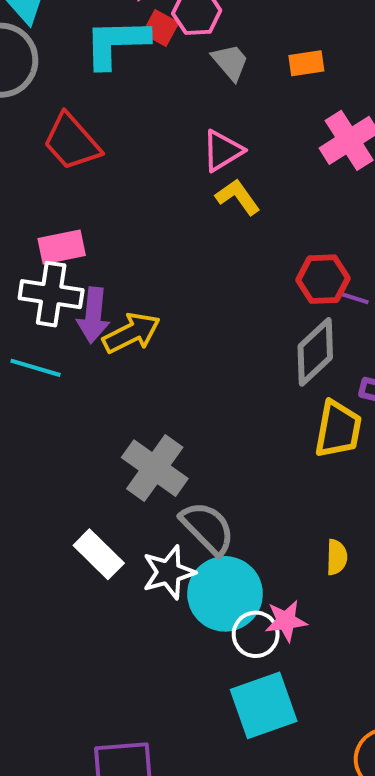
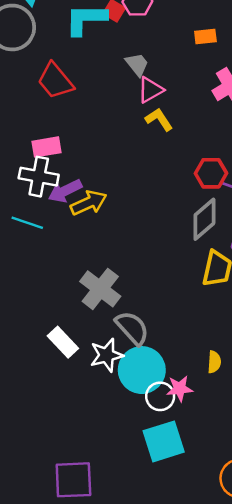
gray trapezoid: (230, 62) -> (137, 64), moved
purple arrow: (93, 315) -> (65, 191), turned 56
yellow semicircle: (337, 557) -> (214, 362), moved

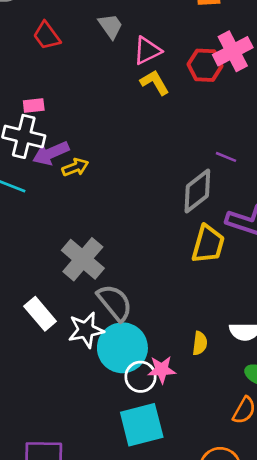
gray trapezoid: (137, 64) -> (111, 26), moved
red trapezoid: (55, 81) -> (47, 36), size x0.7
pink rectangle: (47, 147) -> (34, 105), size x0.7
red hexagon: (211, 173) -> (205, 65), moved
yellow arrow: (89, 203) -> (75, 167), size x0.7

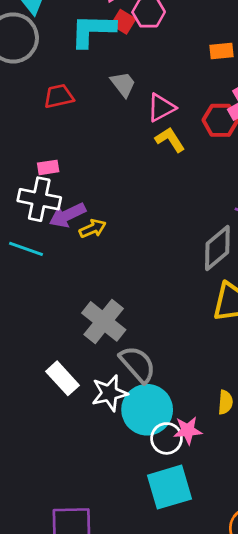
red trapezoid: (47, 36) -> (59, 96), turned 116

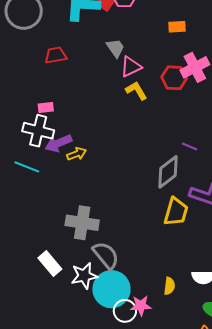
gray trapezoid: (123, 84) -> (115, 48), moved
gray cross: (104, 321) -> (82, 223), turned -32

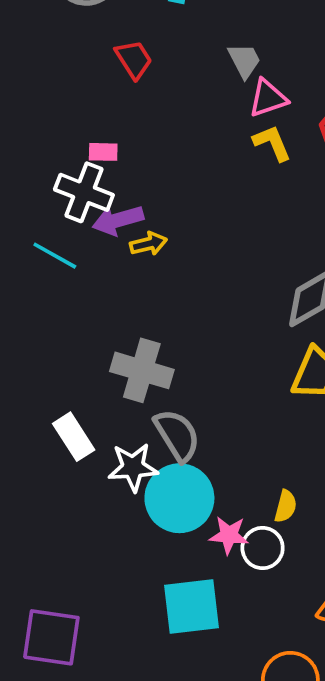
red trapezoid: (56, 55) -> (134, 59), turned 60
white circle: (125, 311) -> (263, 548), moved

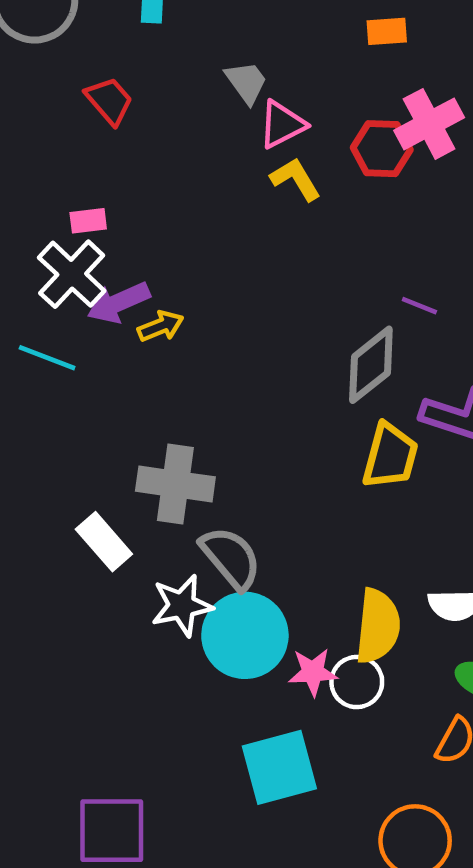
white cross: (84, 192) -> (72, 274), turned 30
white rectangle: (74, 437) -> (104, 542), moved
yellow semicircle: (286, 506) -> (378, 626), size x1.8

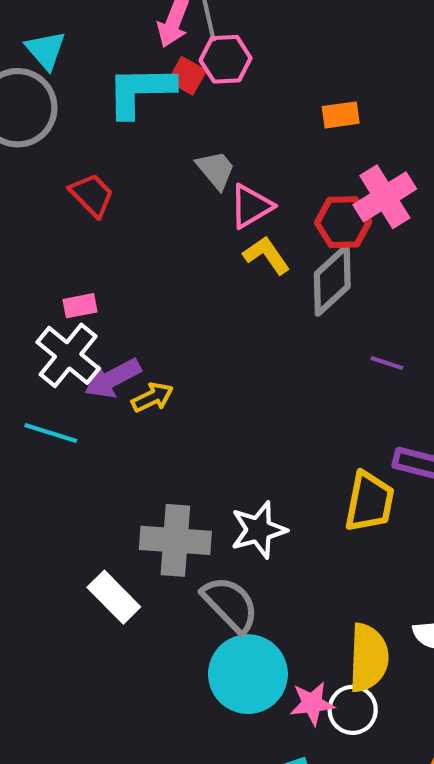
gray diamond: (371, 365) -> (332, 280), moved
white star: (182, 605) -> (259, 530), moved

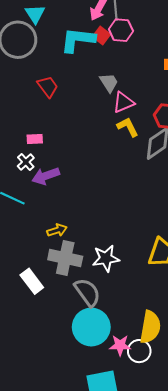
white cross: (68, 355) -> (26, 162), size x0.6
yellow arrow: (152, 397) -> (57, 230), moved

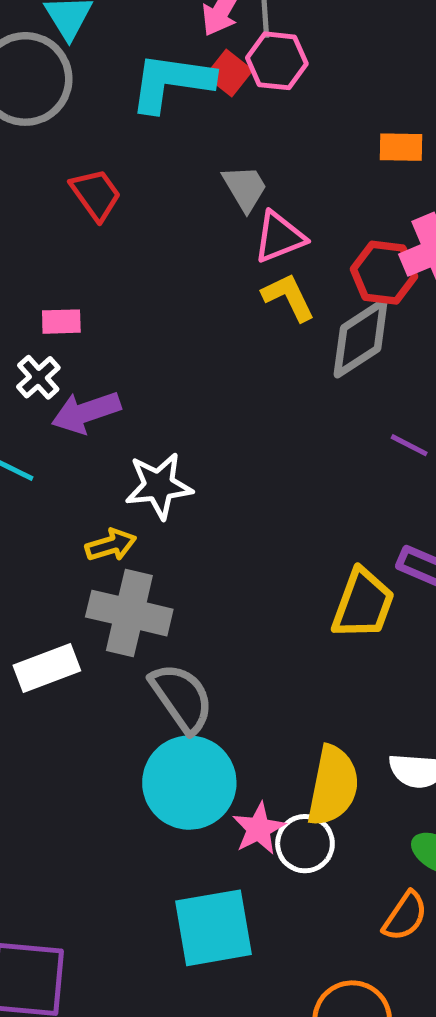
white star: (106, 258) -> (159, 486), moved
white rectangle: (32, 281) -> (47, 668), turned -75
pink star: (120, 345) -> (259, 829), turned -30

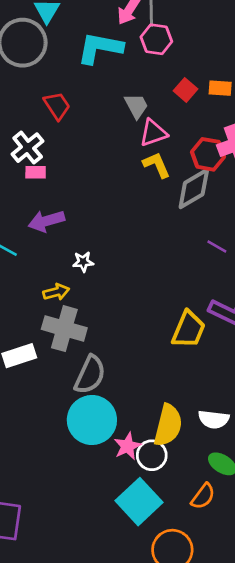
red square: (229, 73) -> (186, 90), moved
white cross: (38, 377) -> (28, 148), moved, size x1.4
white star: (159, 486) -> (83, 262), size x0.6
gray semicircle: (182, 698) -> (90, 375), turned 57
cyan square: (213, 928) -> (139, 502), moved, turned -36

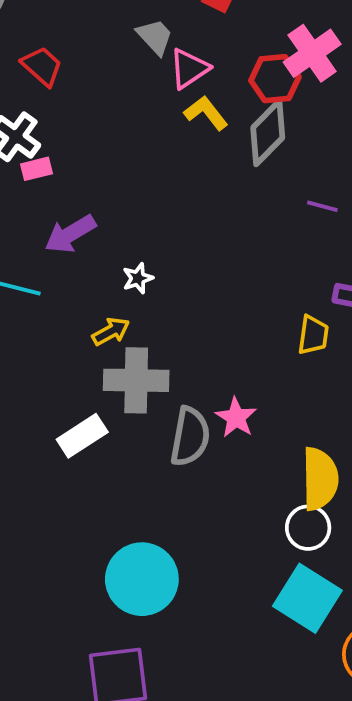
yellow trapezoid: (189, 329) -> (313, 335), size x0.7
cyan circle: (92, 420) -> (142, 579), moved
pink star: (128, 446) -> (236, 418), moved

